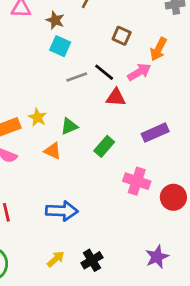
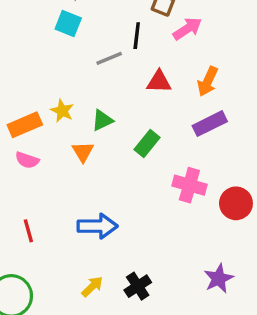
cyan square: (60, 46) -> (68, 24), moved
orange arrow: (158, 49) -> (208, 81), moved
black line: (104, 72) -> (137, 36), moved, turned 60
pink arrow: (139, 72) -> (187, 29), moved
orange triangle: (53, 151) -> (83, 152), turned 36

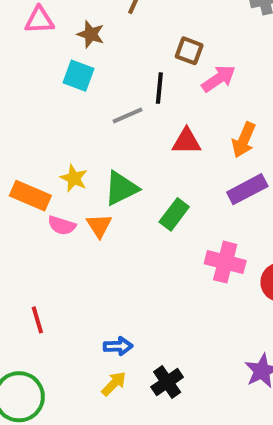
green triangle: (102, 120) -> (121, 188), size x1.4
orange rectangle: (25, 125) -> (30, 196), turned 48
pink semicircle: (27, 160) -> (62, 225), moved
blue arrow: (97, 226) -> (118, 346), moved, size x0.6

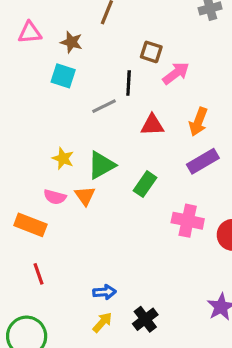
orange rectangle: (30, 196) -> (30, 225), moved

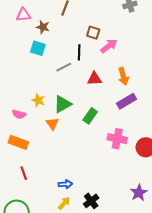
pink triangle: (30, 33) -> (23, 15), moved
orange arrow: (198, 122) -> (123, 76), turned -36
pink semicircle: (55, 197) -> (19, 114), moved

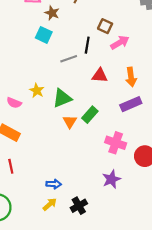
orange triangle: (52, 124) -> (70, 122), moved
purple star: (139, 193) -> (111, 179), moved

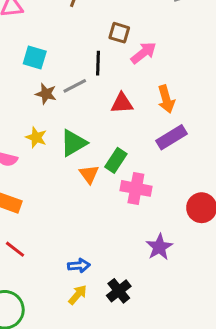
brown star: (52, 13) -> (46, 94), moved
pink cross: (116, 143) -> (136, 188), moved
red line: (11, 166) -> (15, 249), turned -32

